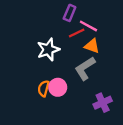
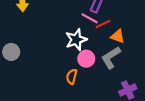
pink line: (88, 26) -> (90, 18), moved
pink circle: (58, 87) -> (86, 59), moved

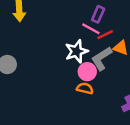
gray L-shape: (111, 58) -> (102, 59), moved
orange semicircle: (72, 77) -> (85, 88), moved, turned 88

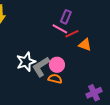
white star: (77, 51) -> (26, 62), moved
gray L-shape: (102, 59) -> (41, 67), moved

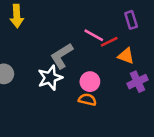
purple rectangle: (66, 17) -> (131, 20), moved, turned -40
gray L-shape: (41, 67) -> (62, 56), moved
purple cross: (94, 93) -> (137, 82), moved

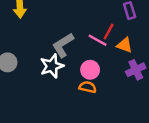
pink line: (94, 35) -> (97, 40), moved
red line: (109, 42) -> (109, 32), turned -35

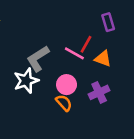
purple cross: (136, 70) -> (99, 92), moved
orange semicircle: (88, 87) -> (64, 103), turned 35

